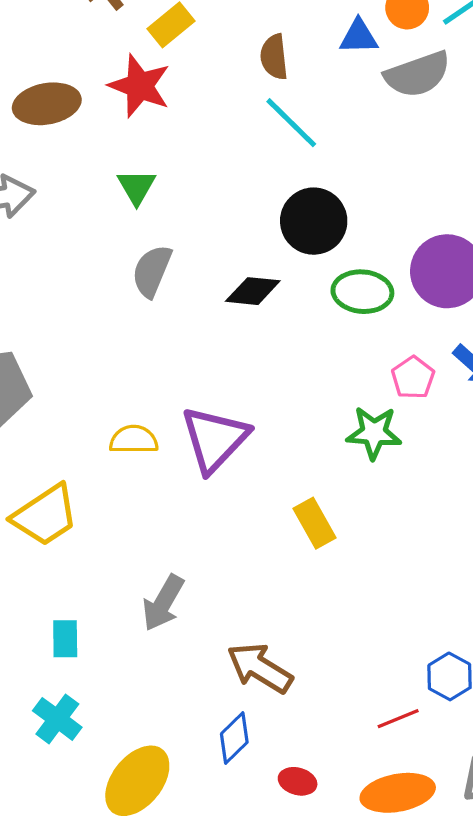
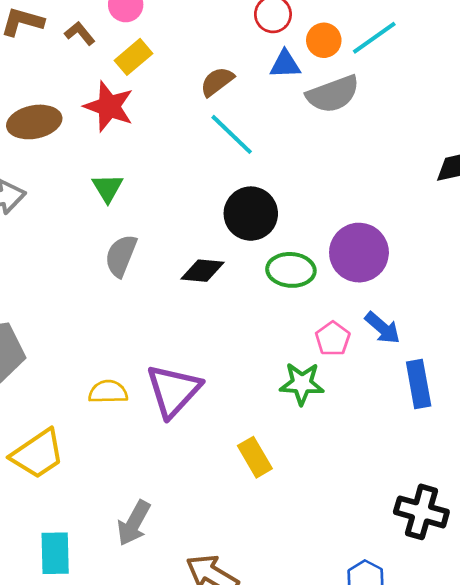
brown semicircle: (274, 57) -> (217, 82), turned 60
cyan rectangle: (65, 639) -> (55, 553), size x1.4

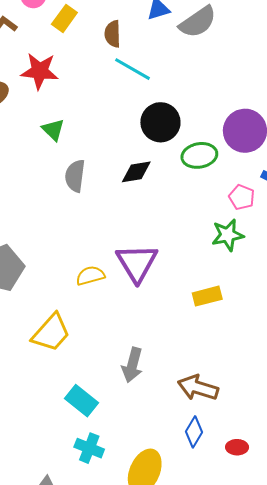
yellow rectangle: (133, 57) -> (64, 18), moved
brown semicircle: (217, 82) -> (113, 34), turned -40
yellow rectangle: (255, 457) -> (207, 296), turned -60
cyan rectangle: (55, 553) -> (81, 401), turned -36

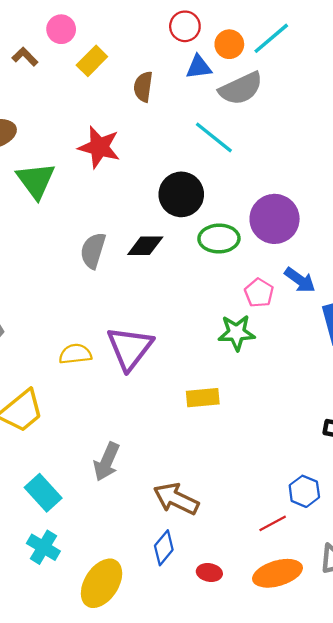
cyan line: (133, 69) -> (214, 137), moved
red star: (40, 71) -> (99, 147), moved
green triangle: (53, 130) -> (36, 180), moved, size x1.5
gray semicircle: (75, 176) -> (93, 251), moved

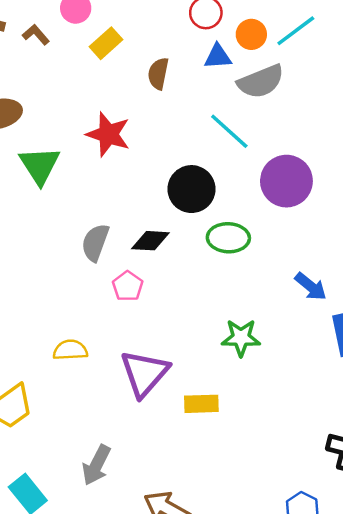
purple circle: (275, 219) -> (286, 181), moved
pink pentagon: (259, 293) -> (128, 286), moved
purple triangle: (130, 348) -> (144, 373), moved

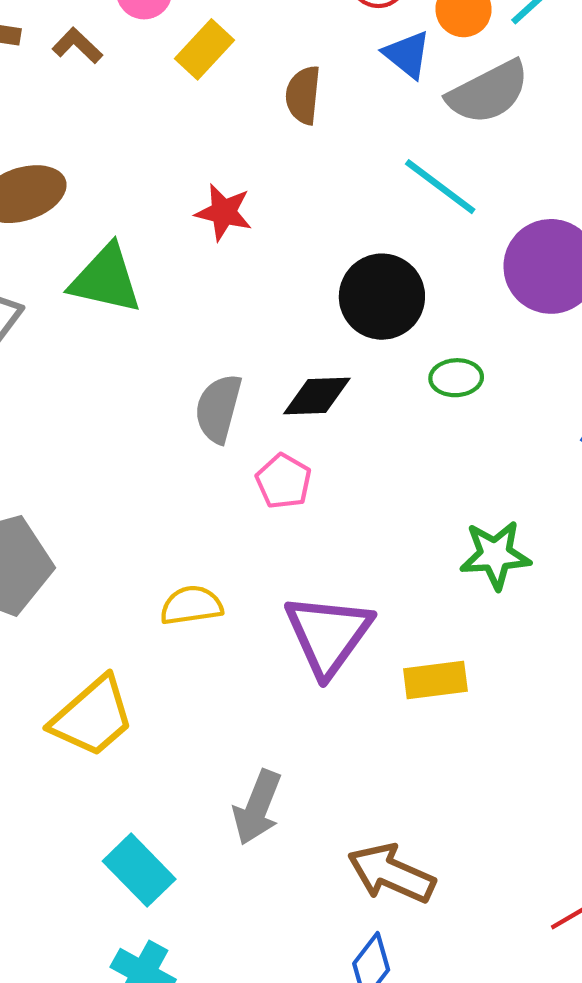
blue triangle: (218, 56) -> (407, 54), turned 48
red star: (108, 134) -> (224, 212), size x0.7
green triangle: (40, 165) -> (106, 279), turned -39
green ellipse: (228, 238) -> (456, 378), size x0.7

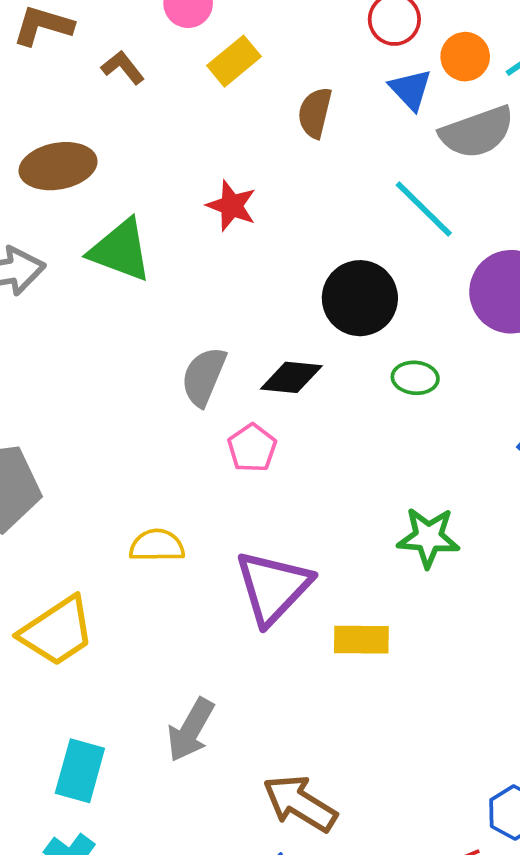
brown L-shape: (77, 46) -> (123, 68), moved
cyan rectangle: (139, 870) -> (80, 771), turned 52

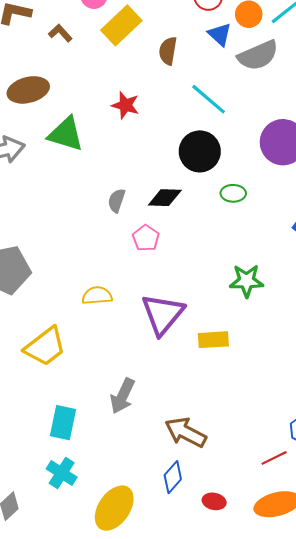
yellow rectangle: (234, 61) -> (121, 25), size x1.4
cyan line: (424, 209) -> (209, 99), moved
gray semicircle: (204, 377) -> (116, 201), size x0.7

